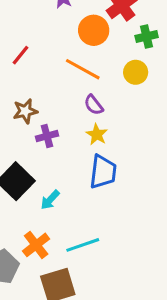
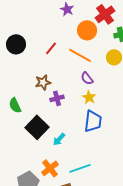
red line: (21, 55) -> (51, 48), moved

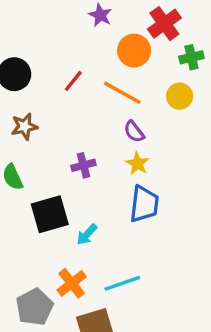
brown star: (43, 82) -> (24, 126), moved
black square: (37, 127) -> (50, 214), turned 30

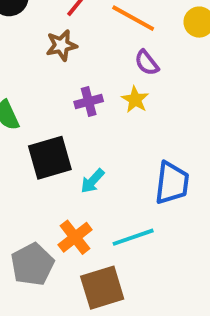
brown star: (24, 126) -> (61, 45), moved
yellow star: (137, 164) -> (135, 100), moved
blue trapezoid: (144, 204) -> (172, 183), moved

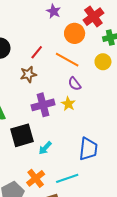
purple cross: (89, 102) -> (43, 105), size x1.5

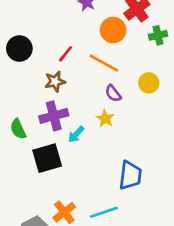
yellow circle: (103, 62) -> (149, 83), moved
purple cross: (43, 105) -> (54, 116), moved
cyan arrow: (45, 148) -> (76, 134), moved

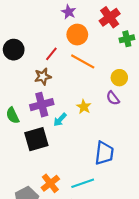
orange circle: (113, 30) -> (77, 35), moved
purple semicircle: (113, 93) -> (113, 98), moved

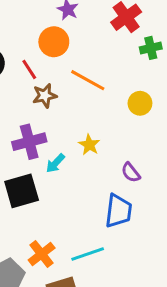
orange circle: (77, 35) -> (54, 42), moved
red line: (51, 54) -> (29, 69), moved, turned -72
brown star: (43, 77) -> (45, 96), moved
purple semicircle: (113, 98) -> (131, 172), moved

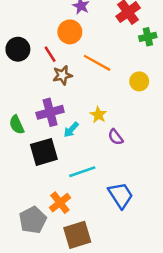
purple semicircle: (131, 172) -> (116, 137), moved
blue trapezoid: (118, 211) -> (121, 195), moved, turned -40
cyan line: (88, 254) -> (82, 172), moved

